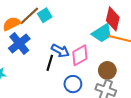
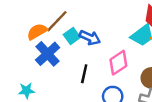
cyan square: (45, 15) -> (72, 36), moved
blue arrow: (60, 51) -> (90, 38), moved

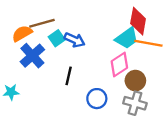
brown line: (57, 21) -> (42, 23), turned 30
pink diamond: (118, 63) -> (119, 64), moved

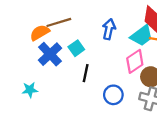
cyan square: (57, 38) -> (76, 48), moved
blue arrow: (75, 40) -> (109, 29), moved, turned -102

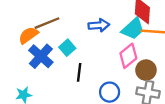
blue arrow: (109, 29) -> (99, 25), turned 78

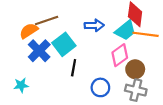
cyan square: (67, 48) -> (64, 44), size x1.5

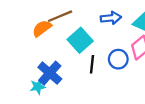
blue cross: (39, 51) -> (50, 73), moved
blue circle: (100, 87) -> (118, 59), moved

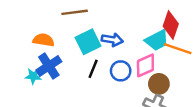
blue arrow: (111, 18) -> (112, 40), moved
orange semicircle: (42, 28) -> (43, 40), moved, turned 30

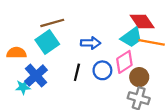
red diamond: (171, 25) -> (142, 22), turned -45
orange semicircle: (43, 40) -> (16, 53), moved
cyan square: (88, 42) -> (47, 42), moved

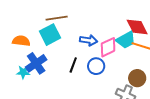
pink diamond: (124, 62) -> (108, 47), moved
brown circle: (139, 77) -> (137, 78), moved

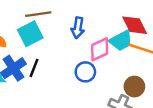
blue arrow: (89, 40) -> (78, 28), moved, turned 90
black line: (73, 65) -> (34, 68), moved

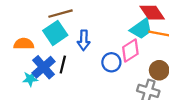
blue arrow: (78, 28) -> (84, 40), moved
pink diamond: (100, 49) -> (130, 51), moved

